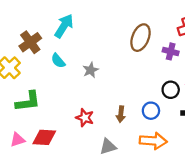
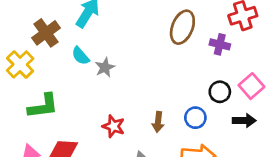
gray star: (91, 70) -> (105, 67), moved

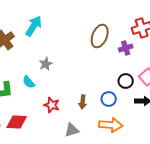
purple cross: (220, 44) -> (126, 48), turned -32
cyan semicircle: (80, 56) -> (29, 82), moved

